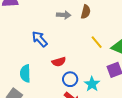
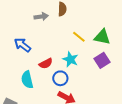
cyan semicircle: (25, 73) -> (27, 80), moved
cyan star: (92, 84) -> (70, 59), moved

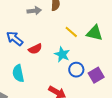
purple square: (102, 60) -> (96, 75), moved
red semicircle: (46, 63) -> (35, 49), moved
blue circle: (60, 78) -> (76, 70), moved

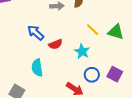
blue circle: (76, 70) -> (92, 75), moved
purple square: (96, 75) -> (115, 74), turned -35

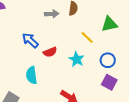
green triangle: (116, 32) -> (109, 24), moved, turned -30
blue circle: (92, 75) -> (108, 60), moved

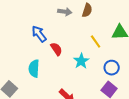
red semicircle: (50, 52) -> (56, 49), turned -112

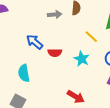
red semicircle: (56, 49) -> (55, 53), turned 136
cyan semicircle: (34, 69) -> (24, 73), moved

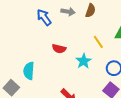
blue arrow: (35, 42) -> (44, 17), moved
cyan semicircle: (24, 73) -> (29, 71), moved

